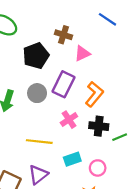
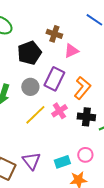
yellow line: (39, 142) -> (35, 115), moved, turned -50
cyan rectangle: (72, 159) -> (62, 162), moved
purple triangle: (38, 175) -> (31, 161), turned -30

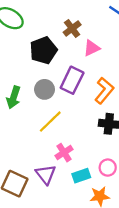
brown cross: (54, 34) -> (72, 28), turned 35
pink cross: (59, 111) -> (64, 153), moved

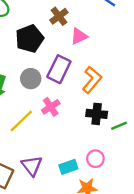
yellow line: (50, 122) -> (21, 121), moved
pink cross: (64, 153) -> (51, 107), moved

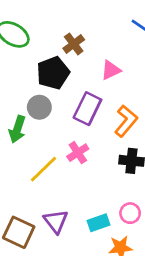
brown cross: (59, 16) -> (74, 44), moved
gray circle: (31, 79) -> (39, 107), moved

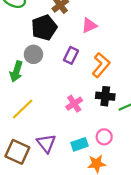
purple rectangle: (87, 109) -> (71, 55), size x0.7
pink cross: (78, 153) -> (74, 104), moved
yellow line: (43, 169) -> (23, 109), moved

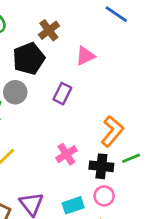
orange L-shape: (101, 65) -> (112, 131), moved
black cross: (105, 96) -> (101, 166), moved

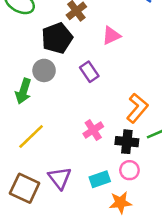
purple rectangle: (62, 94) -> (89, 72), turned -60

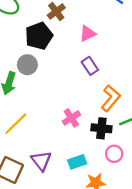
purple rectangle: (89, 72) -> (90, 66), moved
pink circle: (129, 170) -> (114, 154), moved

